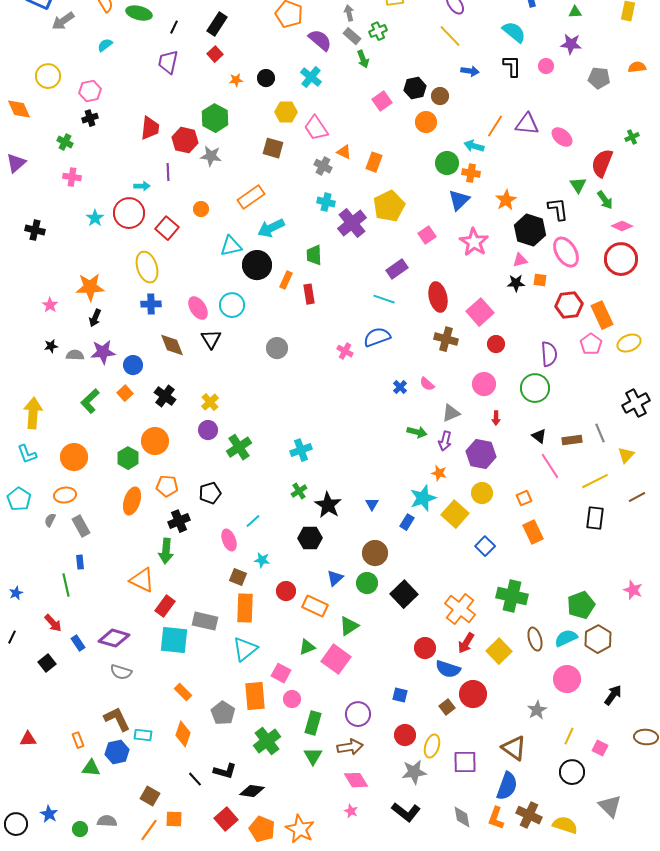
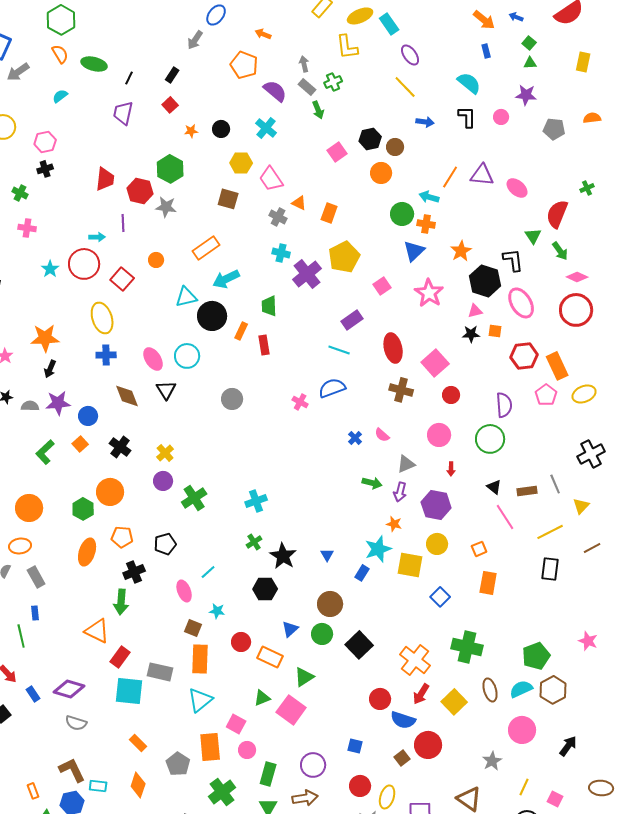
black rectangle: (217, 24) -> (172, 75), size x0.7
yellow square: (455, 514) -> (410, 565), turned -32
orange rectangle: (533, 532) -> (488, 583), turned 35

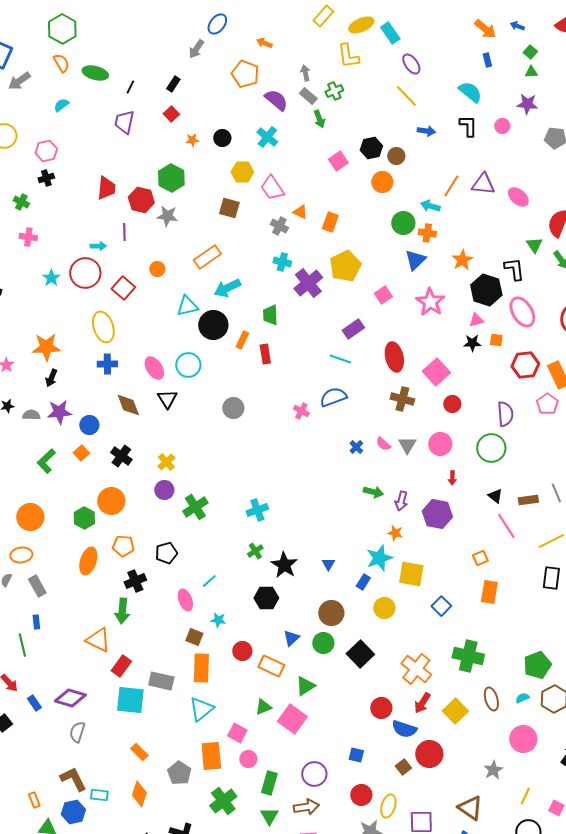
gray triangle: (406, 464) -> (407, 445), moved, turned -36
yellow circle: (437, 544) -> (384, 608), moved
cyan semicircle: (521, 689) -> (522, 698), size x0.6
gray semicircle: (76, 723) -> (77, 732), turned 90

